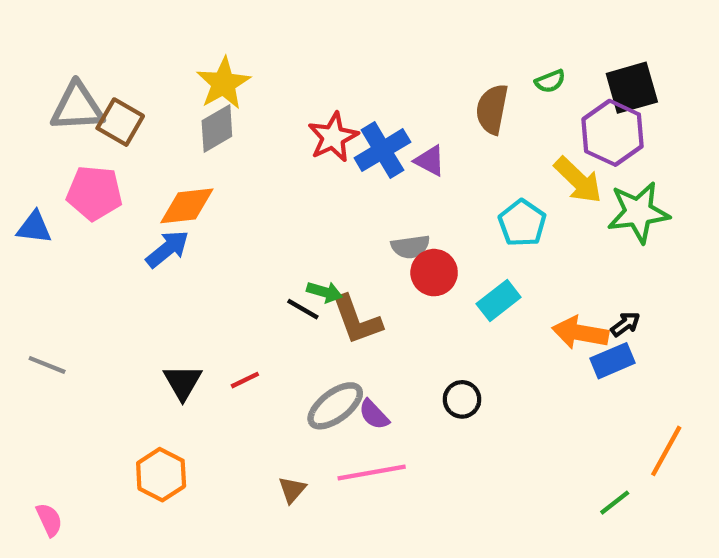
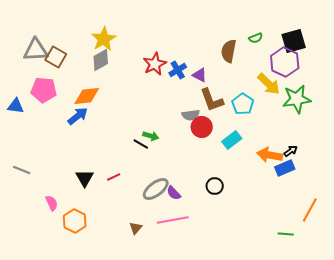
blue cross: (382, 150) -> (178, 70), size x0.7
brown L-shape: (357, 320) -> (212, 100), moved
green line: (615, 503) -> (286, 234), turned 42
pink semicircle: (49, 520) -> (52, 203), moved

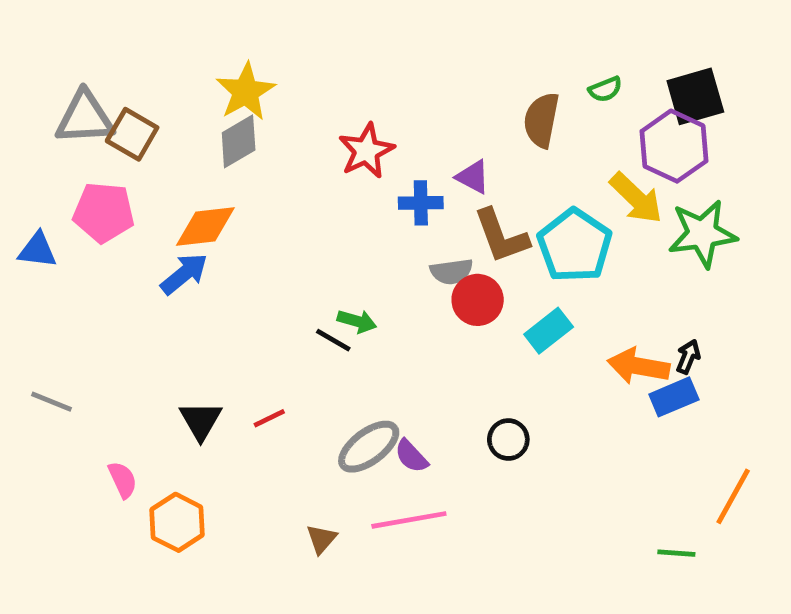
blue cross: (178, 70) -> (421, 203), moved, turned 30
cyan pentagon: (243, 104) -> (575, 245), size x1.4
black arrow: (291, 151) -> (688, 357), turned -32

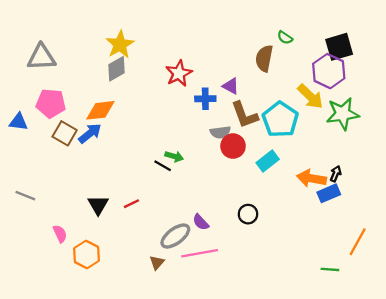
green semicircle: (605, 89) -> (285, 38), moved, turned 56
brown square: (132, 134) -> (65, 133), moved
gray ellipse: (369, 447) -> (175, 236), moved

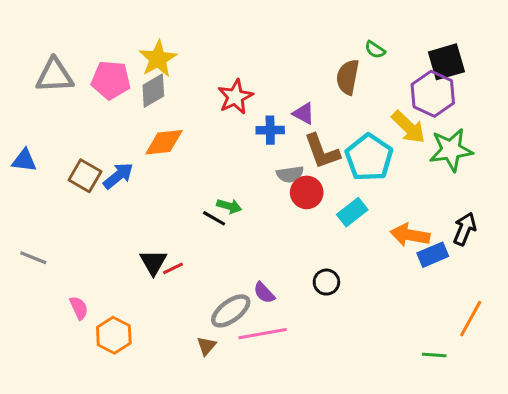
pink pentagon: (51, 103) -> (111, 80), moved
orange diamond: (100, 110) -> (164, 142), moved
black arrow: (336, 174) -> (465, 229), moved, size x1.5
black triangle: (98, 205) -> (153, 262), moved

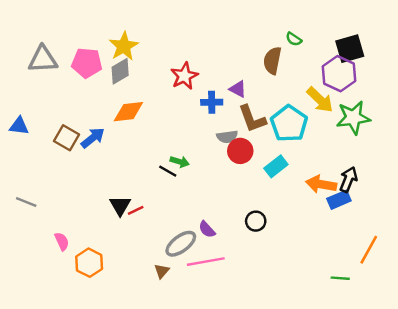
black arrow: (465, 229) -> (348, 179), moved

